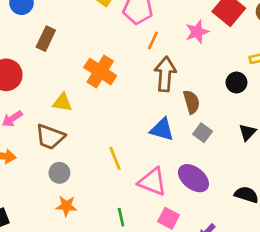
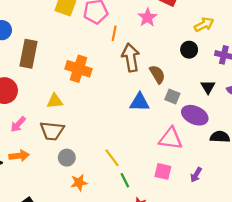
brown rectangle: (46, 39) -> (29, 54), size x1.4
yellow line: (115, 158) -> (112, 158), moved
purple ellipse: (193, 178) -> (195, 115), moved
pink triangle: (152, 182) -> (171, 139), moved

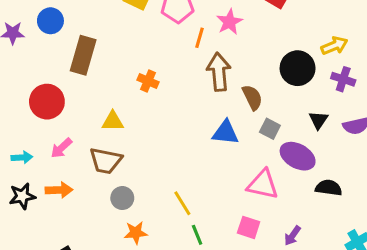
pink star: (147, 17) -> (229, 22), moved
yellow arrow: (204, 25) -> (334, 46), moved
black circle: (189, 50) -> (298, 68), size x1.5
orange cross: (79, 69) -> (148, 81), size x0.6

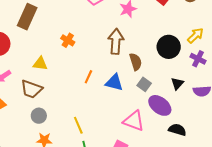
orange line: (199, 38) -> (88, 77), moved
yellow arrow: (334, 46) -> (195, 36), turned -30

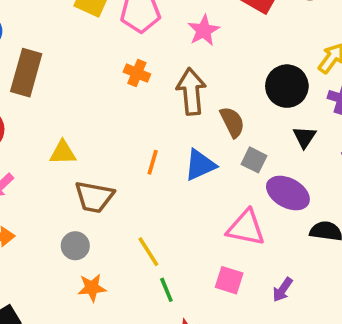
orange cross: (68, 40) -> (137, 73), moved
blue triangle: (114, 82) -> (200, 165), turned -30
black triangle: (177, 84) -> (304, 137), moved
brown trapezoid: (31, 89) -> (94, 197), moved

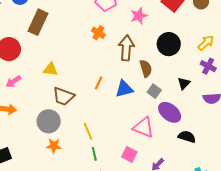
black circle: (287, 86) -> (169, 44), moved
gray circle: (75, 246) -> (49, 121), size x1.5

